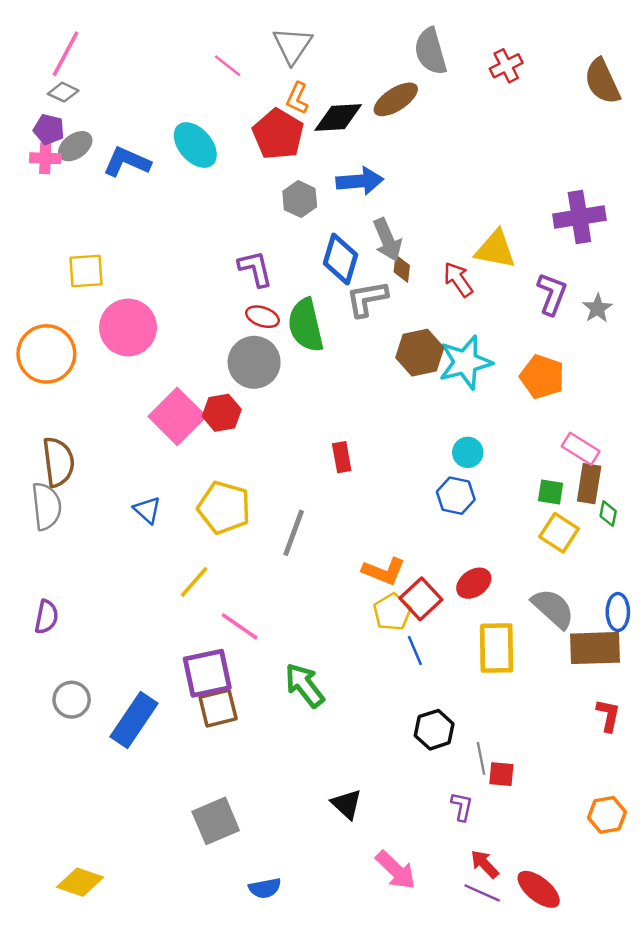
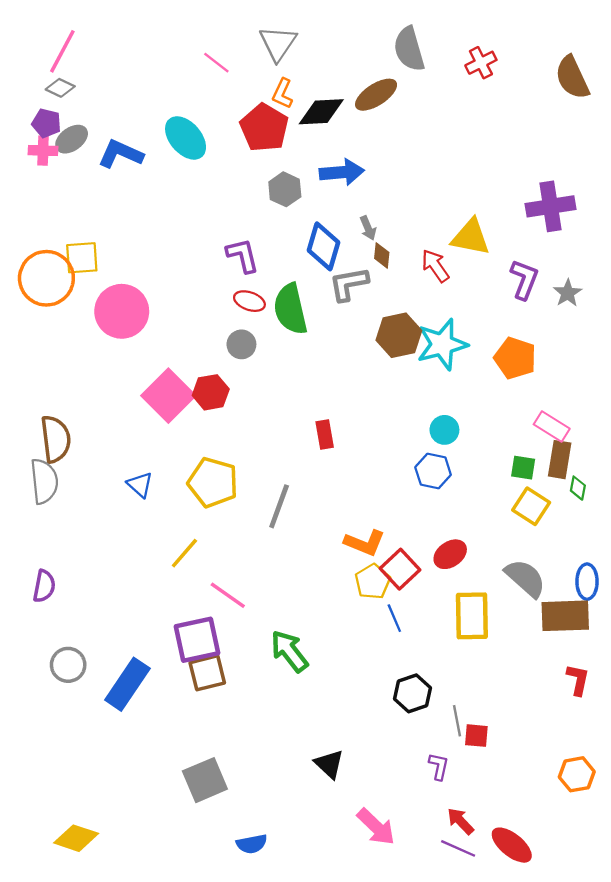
gray arrow: (387, 240) -> (368, 228), size x0.6
orange circle: (46, 354) -> (46, 278), moved
gray circle: (254, 362) -> (241, 344), size x0.6

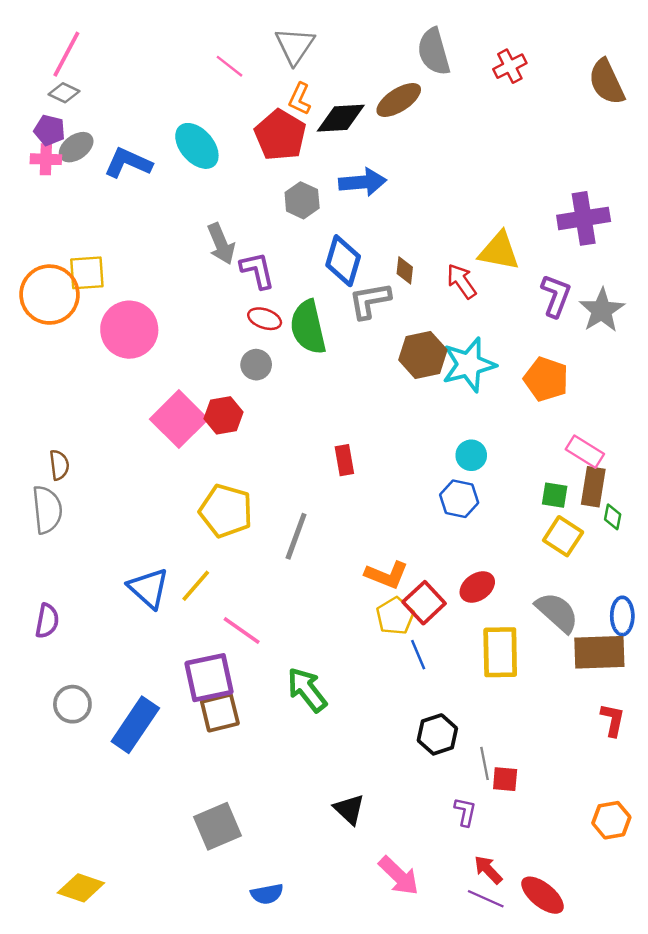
gray arrow: (368, 228) -> (221, 244), moved, size x1.6
gray star: (568, 293) -> (602, 310), size x1.5
brown semicircle: (56, 439) -> (59, 465), size x0.6
blue triangle: (140, 485) -> (149, 588), moved, size x1.5

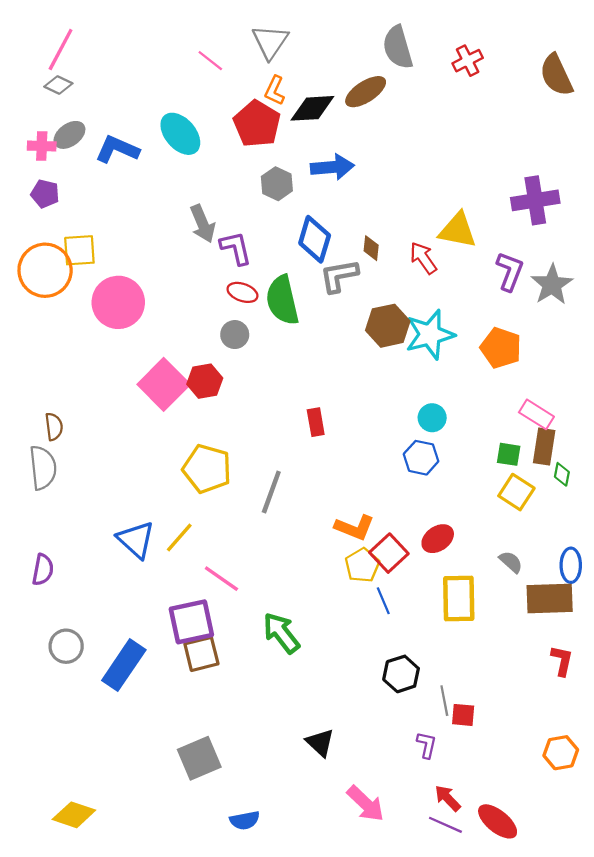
purple pentagon: (49, 130) -> (45, 194), moved
gray semicircle: (557, 612) -> (511, 562), size x0.6

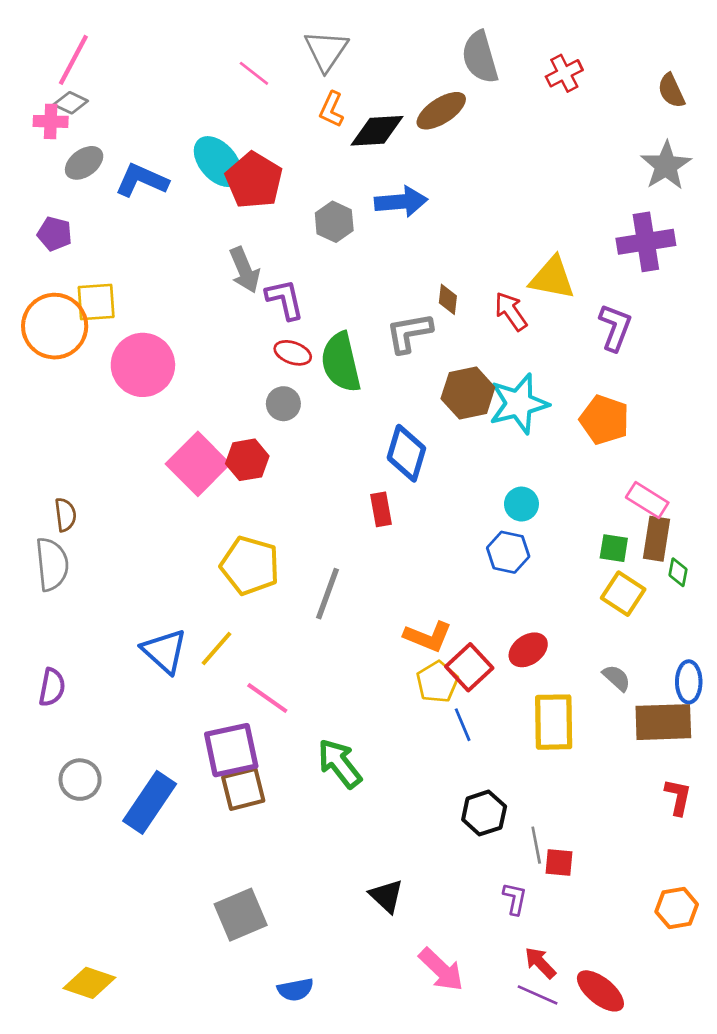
brown semicircle: (556, 75) -> (671, 91), size x0.7
red pentagon: (257, 124) -> (254, 180), moved
pink cross: (42, 146) -> (51, 121), moved
blue diamond: (315, 239) -> (406, 453), moved
gray star: (552, 285) -> (666, 166), moved

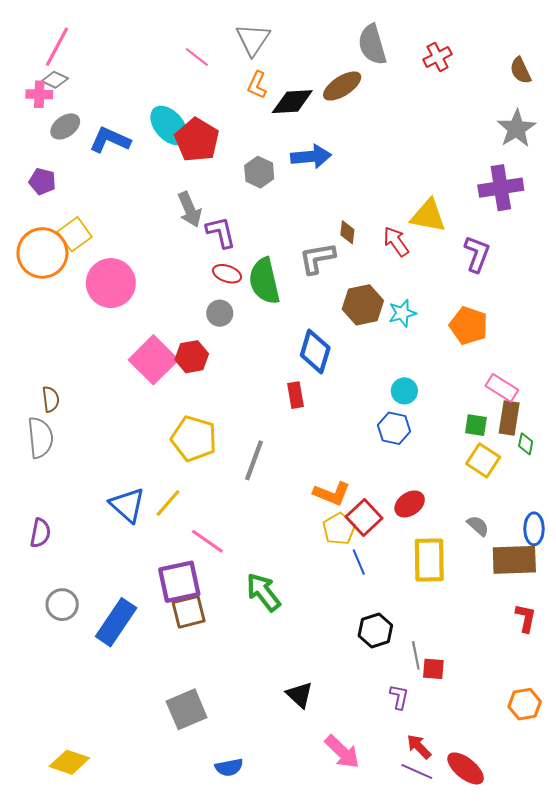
yellow square: (96, 302) -> (75, 234), turned -32
cyan star: (519, 404) -> (402, 313), size x0.6

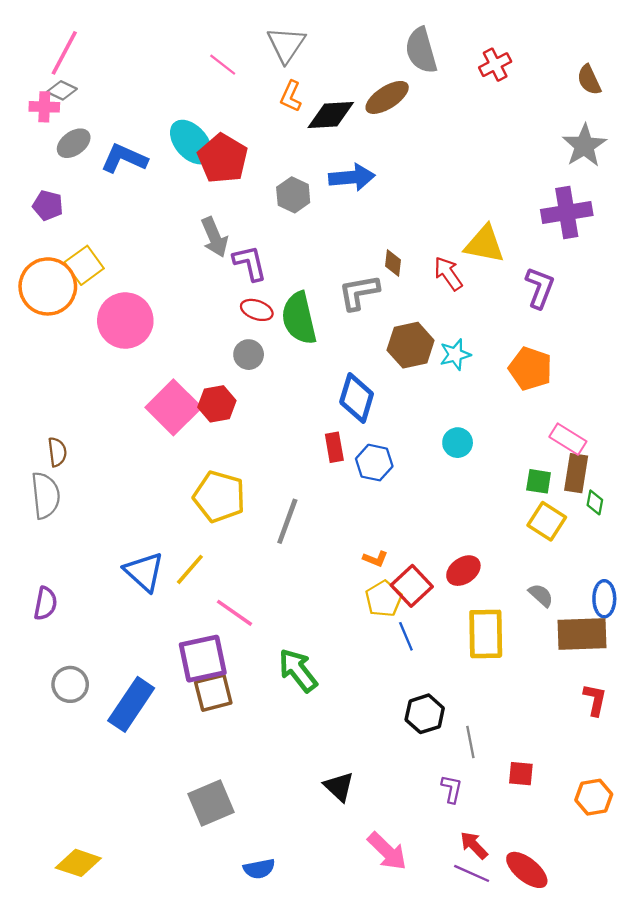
blue hexagon: (394, 428) -> (374, 463), moved
orange L-shape: (332, 494) -> (375, 559), size x0.6
red square: (433, 669) -> (521, 774), moved

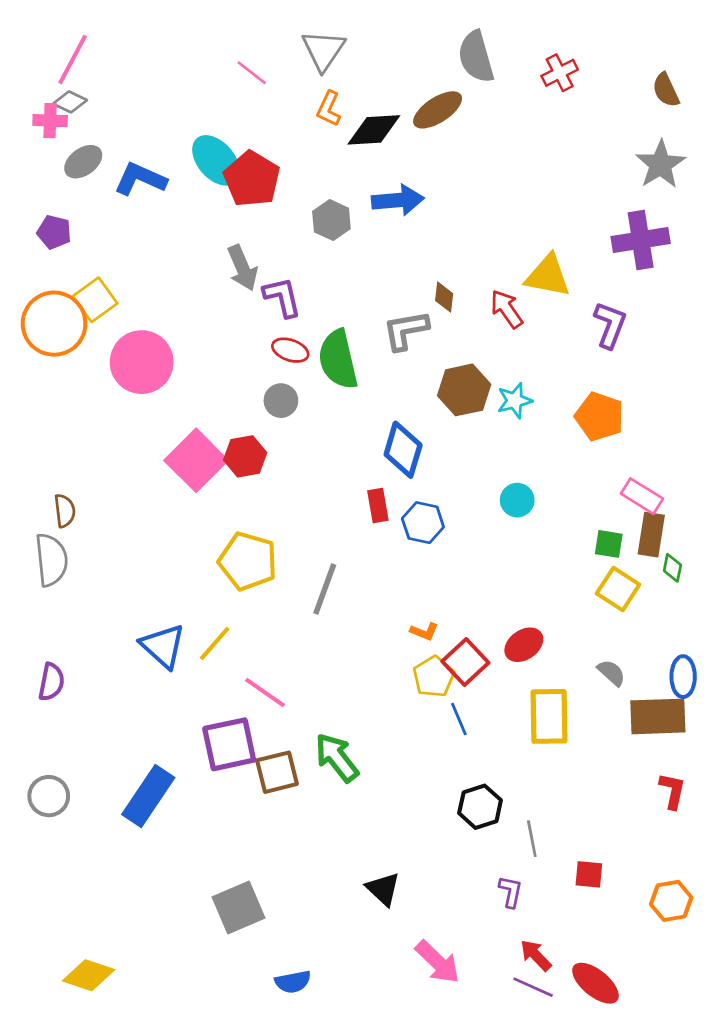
gray circle: (70, 684) -> (49, 796), moved
brown square: (213, 693) -> (277, 772), moved

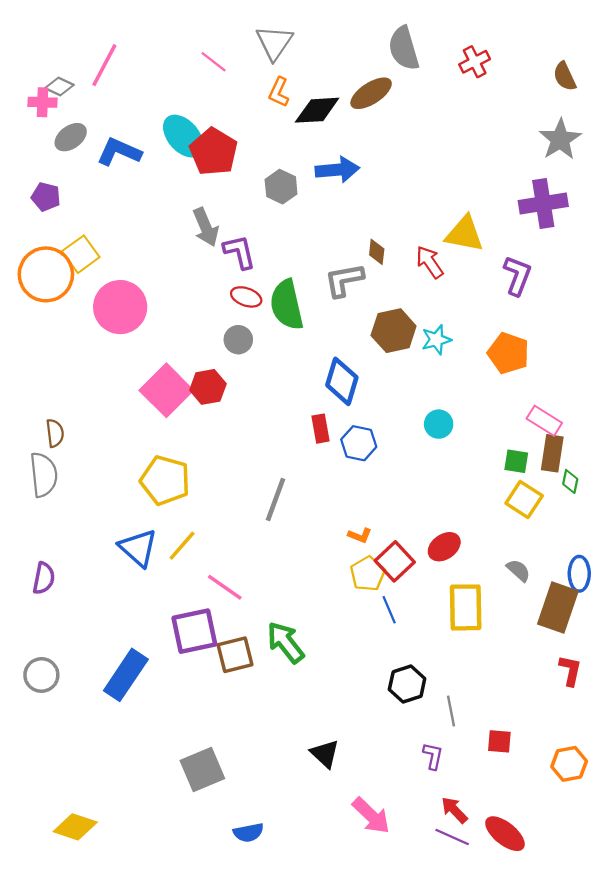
pink line: (73, 60) -> (104, 65), moved
yellow pentagon: (248, 561) -> (165, 480), moved
brown rectangle: (658, 716) -> (558, 607), turned -69

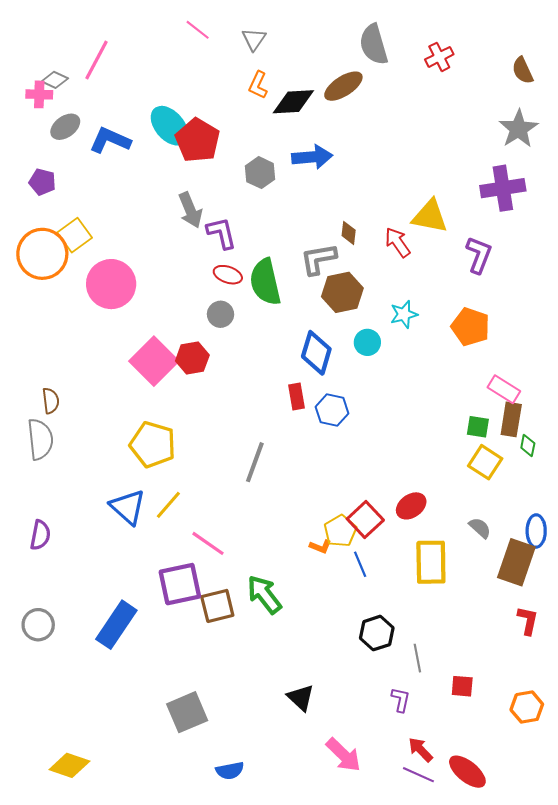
gray triangle: (274, 43) -> (254, 39), size x0.7
pink line: (214, 62) -> (198, 30), moved
brown hexagon: (394, 331) -> (342, 292), moved
cyan circle: (439, 424) -> (367, 342), moved
orange L-shape: (360, 535) -> (321, 547), moved

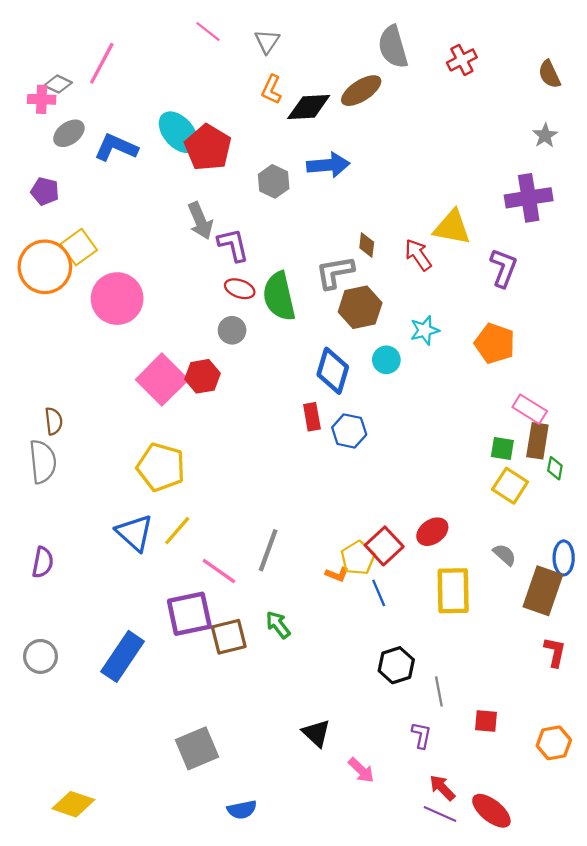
gray star: (518, 129) -> (545, 135), size x0.6
gray line: (255, 462) -> (268, 550), moved
green arrow: (264, 594) -> (278, 625), size x0.7
pink arrow: (343, 755) -> (361, 770), moved, size x0.7

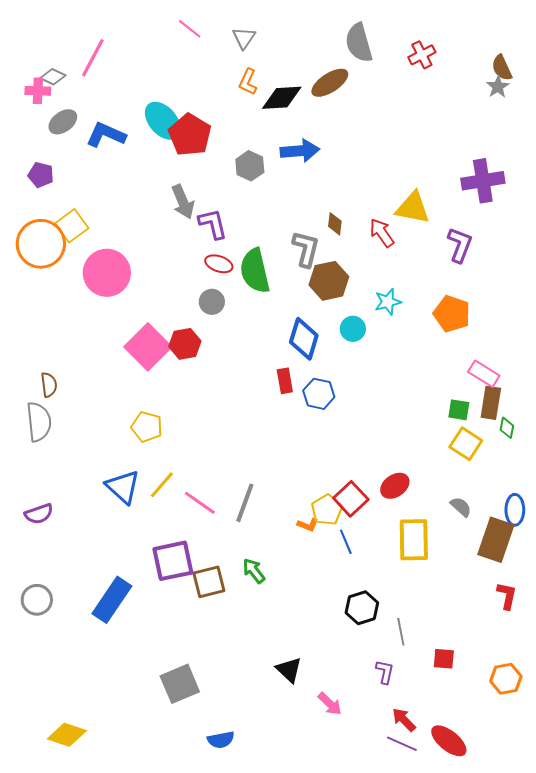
gray star: (545, 135) -> (498, 87), moved
gray L-shape: (335, 272) -> (306, 249), turned 114
yellow pentagon: (161, 467) -> (147, 427), size x0.7
purple semicircle: (43, 562) -> (39, 514), turned 60
pink line: (219, 571) -> (200, 503), moved

